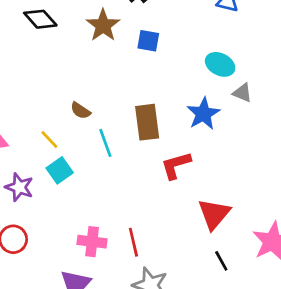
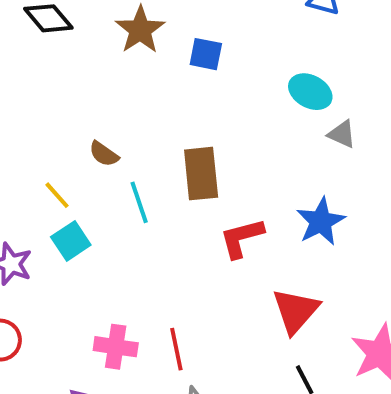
blue star: (203, 114) -> (321, 222), moved

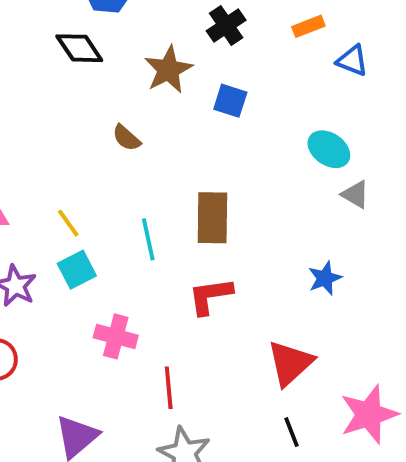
brown semicircle: (104, 154) -> (126, 138), moved
blue star: (321, 222) -> (325, 278), size x0.7
red L-shape: (242, 238) -> (210, 296), moved
pink cross: (116, 347) -> (116, 336), moved

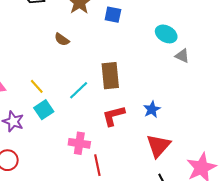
cyan line: (148, 239) -> (79, 90), turned 65
blue star: (325, 278) -> (152, 109), moved
pink cross: (116, 336) -> (79, 143), moved

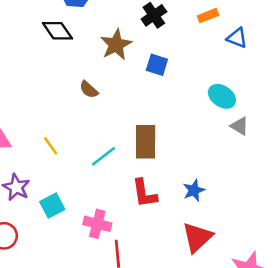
cyan square: (44, 110) -> (52, 206), moved
red L-shape: (114, 116) -> (144, 193), turned -90

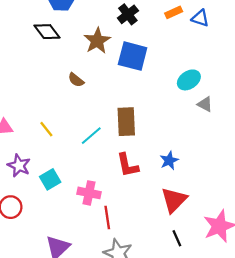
blue triangle: (237, 38) -> (200, 18), moved
blue square: (157, 65) -> (133, 56), size x1.6
cyan ellipse: (222, 96) -> (189, 80), turned -65

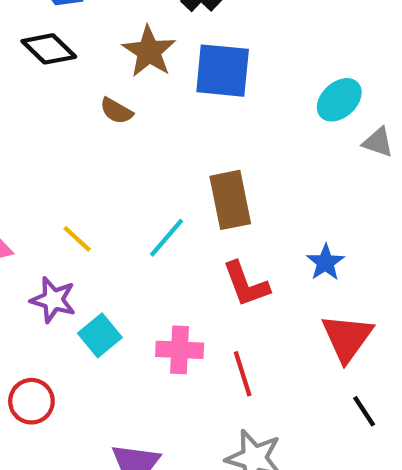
brown semicircle: (76, 80) -> (116, 111), moved
purple star: (19, 166) -> (53, 300), moved
red line: (107, 217) -> (243, 374), moved

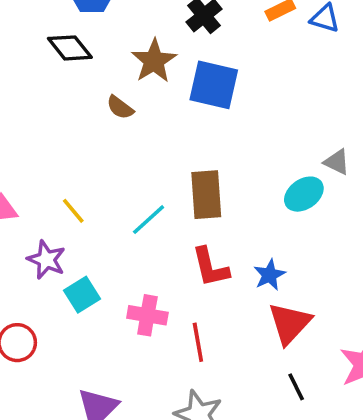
cyan ellipse: (339, 100) -> (304, 194), moved
blue star: (325, 262) -> (269, 275), moved

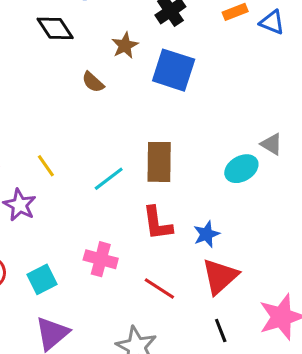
brown star: (154, 61) -> (125, 45), size x0.7
cyan square: (82, 295) -> (42, 279), moved
red line: (198, 342) -> (159, 288), moved, turned -52

